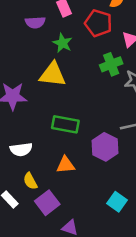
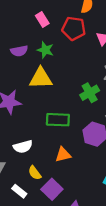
purple semicircle: (35, 22) -> (19, 51), moved
green cross: (111, 64) -> (90, 93), moved

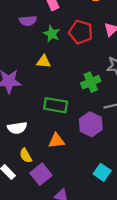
red pentagon: (74, 28) -> (81, 32), moved
purple semicircle: (19, 51) -> (28, 21), moved
yellow triangle: (41, 78) -> (44, 62), size x0.6

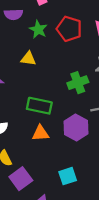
orange triangle: (56, 141) -> (40, 133), moved
cyan square: (102, 172) -> (68, 176), moved, turned 35

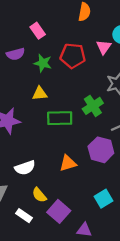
green rectangle: (39, 106) -> (60, 118), moved

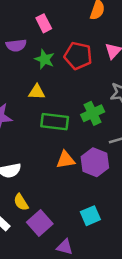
orange triangle: (68, 163) -> (66, 160), moved

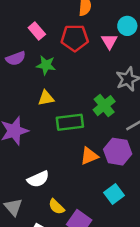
red pentagon: (78, 56) -> (75, 38), moved
cyan square: (90, 216) -> (114, 194), moved

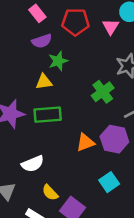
purple semicircle: (16, 58) -> (42, 41), moved
green star: (46, 65) -> (58, 61), moved, turned -30
green rectangle: (70, 122) -> (48, 115), moved

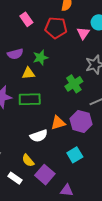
purple semicircle: (42, 41) -> (15, 54), moved
white semicircle: (33, 164) -> (39, 136), moved

